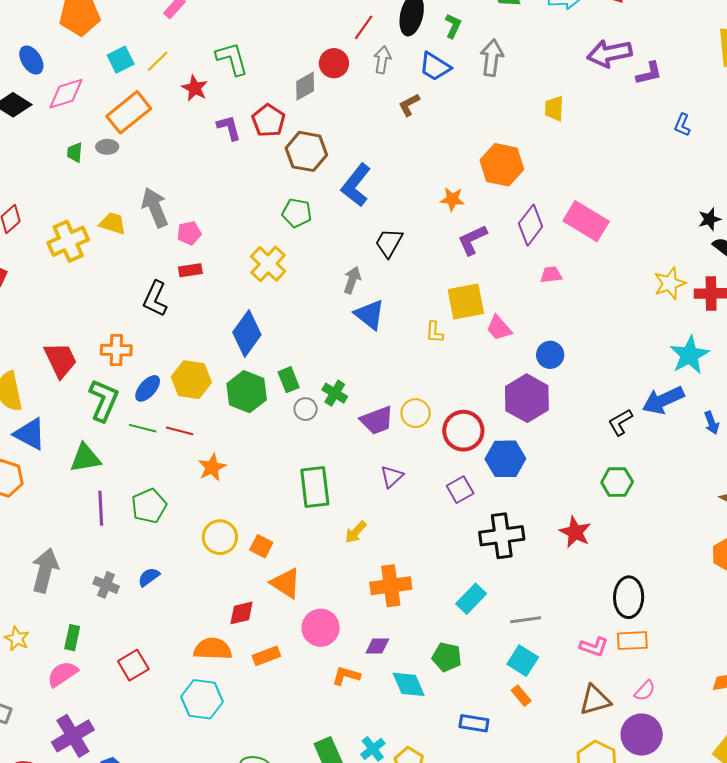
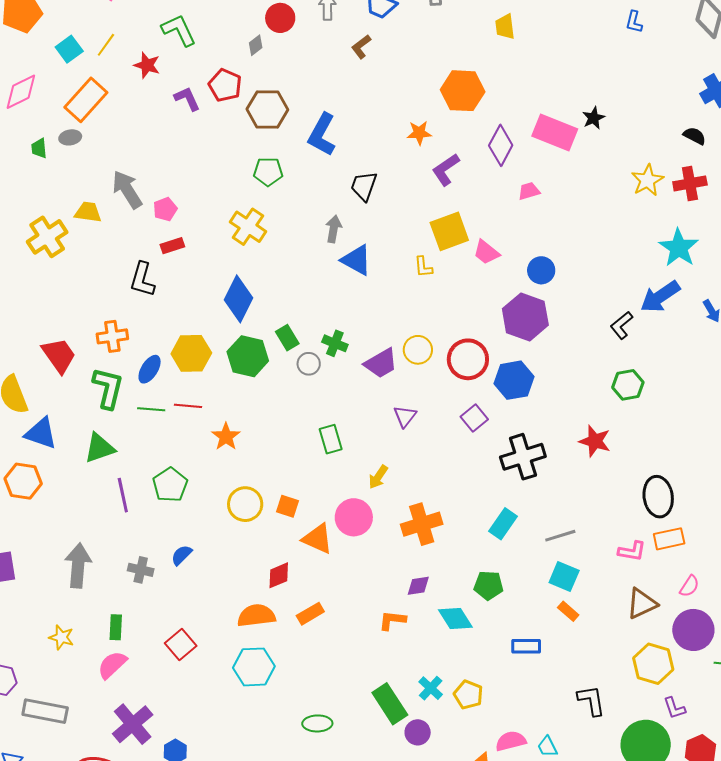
gray diamond: (305, 86) -> (256, 45), size x0.7
black star: (710, 219) -> (594, 118), moved
green rectangle: (315, 487) -> (331, 439), size x0.7
pink circle: (321, 628) -> (354, 517), moved

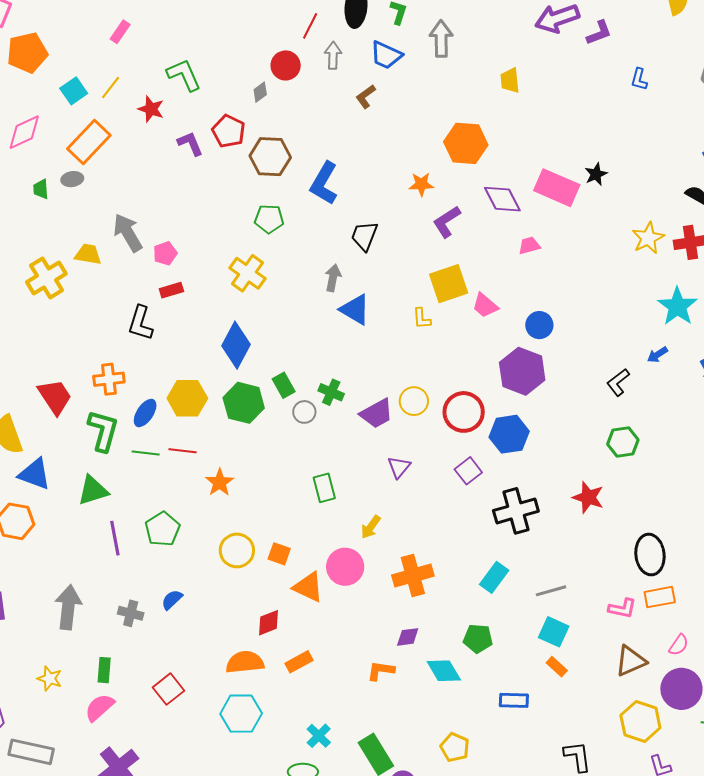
purple diamond: (501, 145) -> (502, 199), turned -57
blue arrow: (660, 297) -> (657, 355), size x0.5
cyan cross: (431, 688) -> (319, 736), moved

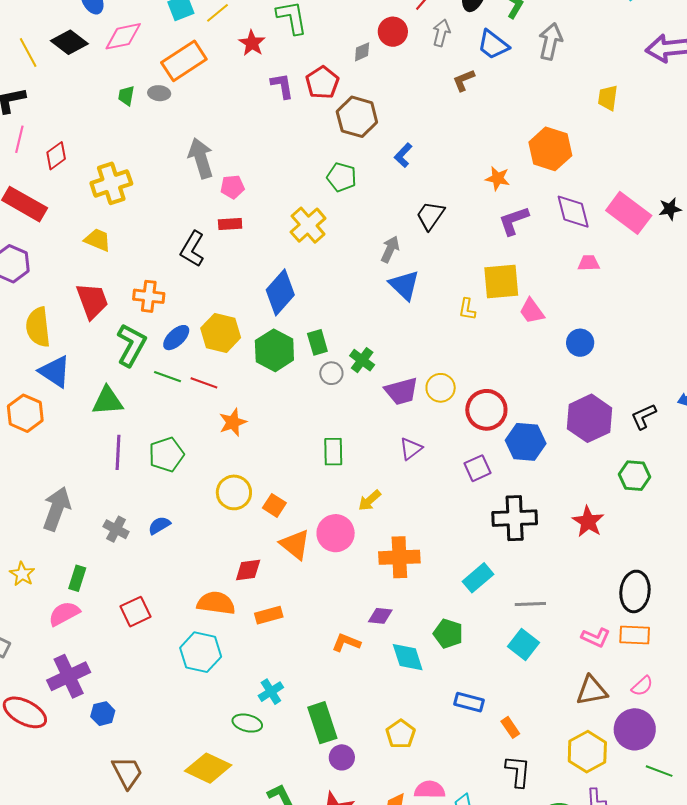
blue L-shape: (324, 183) -> (403, 155), size x0.6
yellow trapezoid: (88, 254) -> (98, 240), moved
purple hexagon: (522, 371) -> (590, 418), moved
orange rectangle: (557, 667) -> (510, 727), moved

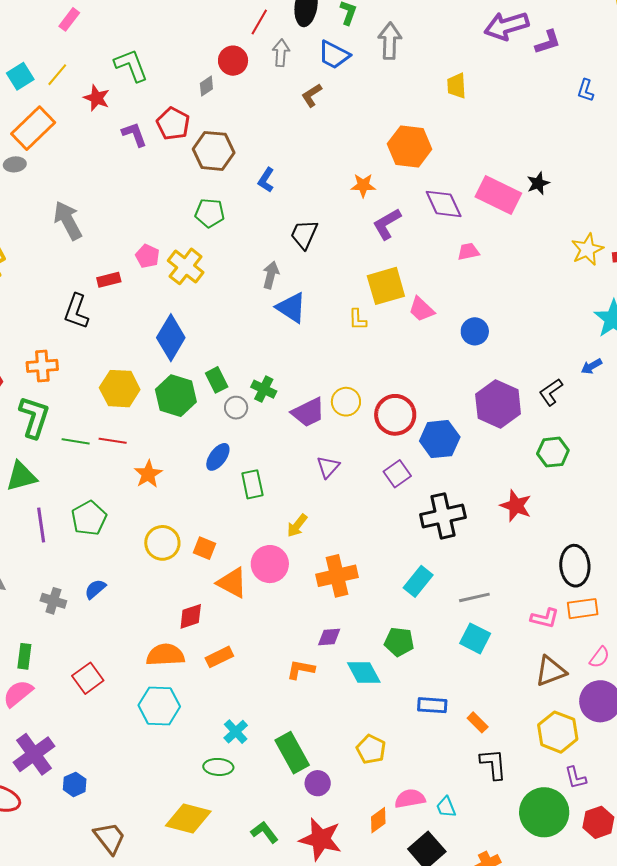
pink pentagon: (232, 187) -> (147, 256), moved, turned -30
blue ellipse: (176, 338) -> (218, 457), moved

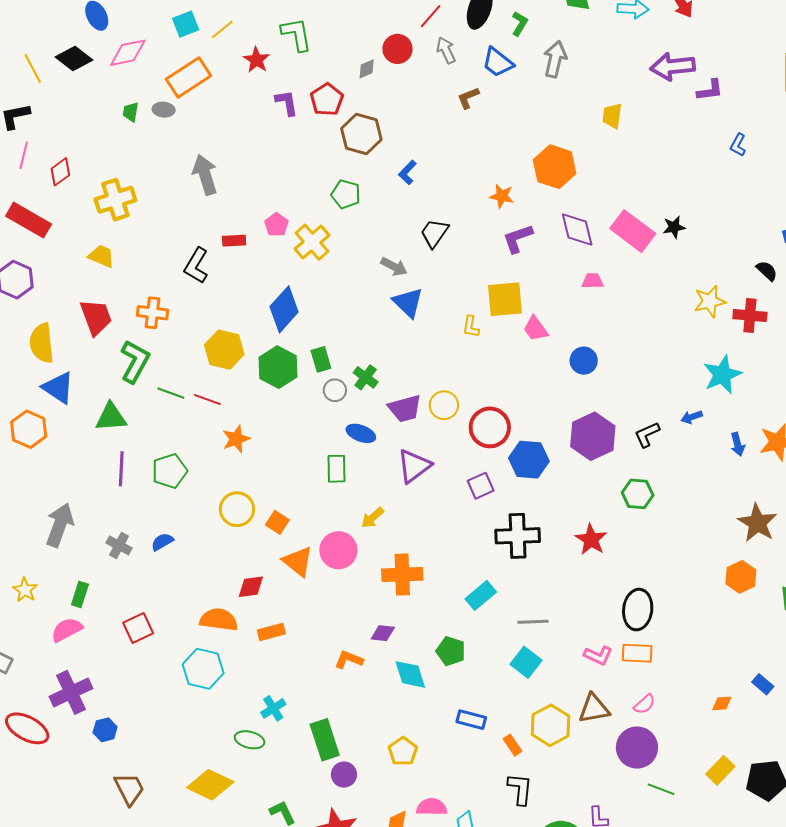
gray arrow: (281, 53) -> (446, 50), turned -40
gray arrow: (271, 275) -> (394, 267), turned 92
blue ellipse: (218, 457) -> (361, 433), moved, turned 64
purple triangle: (328, 467) -> (414, 466), size x1.5
yellow hexagon: (558, 732) -> (550, 725), moved

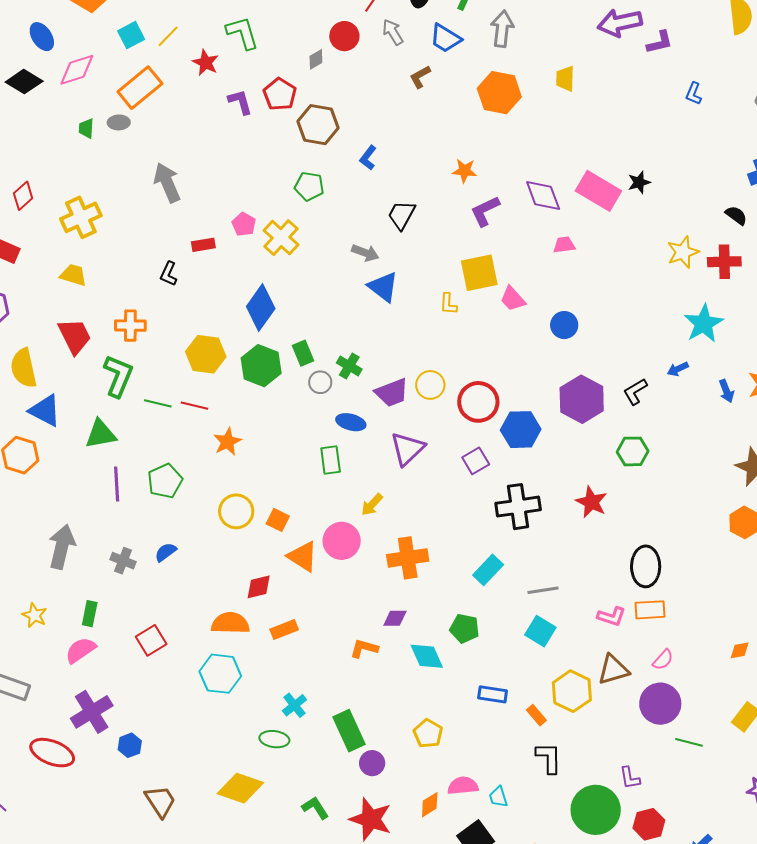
orange hexagon: (555, 167) -> (499, 93), moved
black L-shape: (196, 266) -> (169, 274), size x0.7

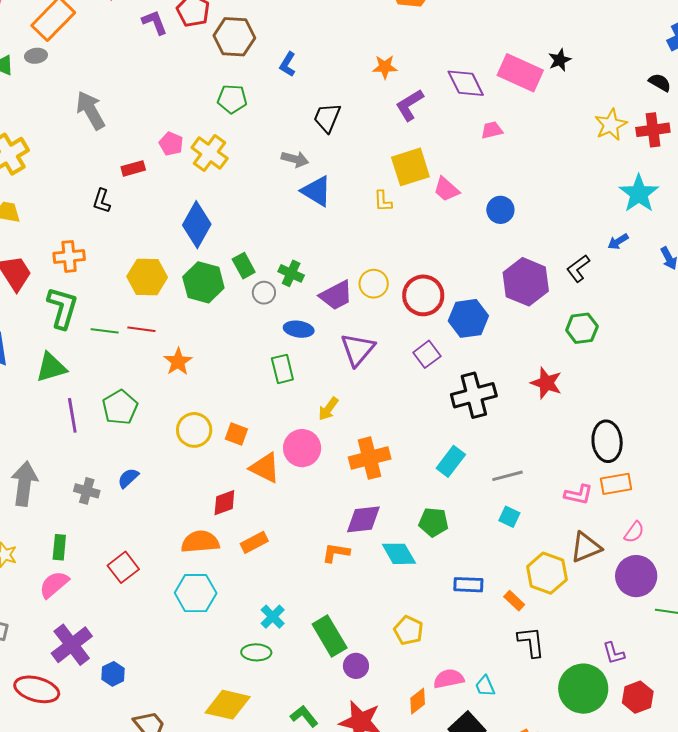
purple diamond: (395, 618) -> (363, 519), size x1.5
cyan square: (540, 631) -> (509, 517), size x0.7

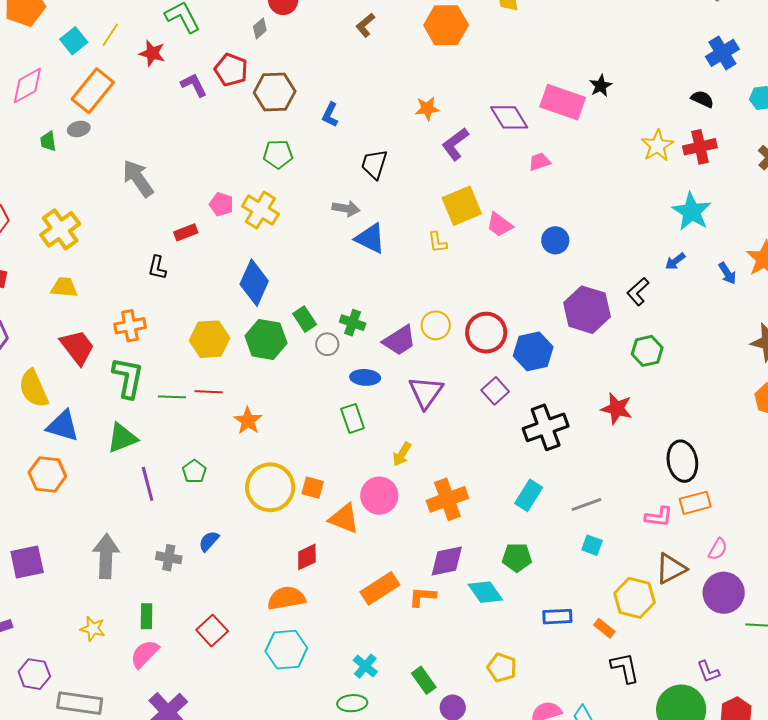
green pentagon: (120, 407) -> (194, 471), size x0.7
yellow circle: (194, 430) -> (270, 487), size x1.4
orange rectangle: (254, 542) -> (380, 588), moved, size x1.4
green rectangle: (330, 636) -> (424, 680), size x0.7

